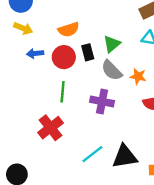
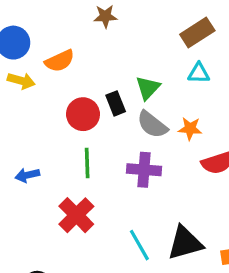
orange semicircle: (69, 30) -> (60, 61), moved
blue arrow: (35, 53) -> (27, 175), moved
cyan line: (92, 154) -> (139, 245), turned -75

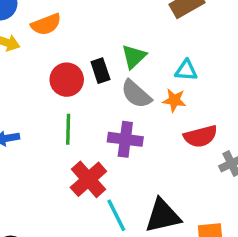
cyan triangle: (199, 73) -> (186, 70), moved
red cross: (76, 215) -> (88, 179), moved

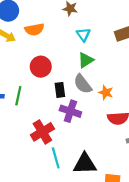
cyan triangle: (186, 70) -> (83, 35), moved, turned 40
black rectangle: (100, 71) -> (60, 90), moved
green line: (68, 129) -> (18, 96), moved

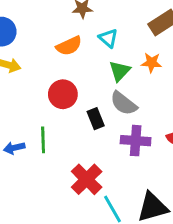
orange semicircle: (34, 29) -> (69, 46), moved
orange star: (106, 92) -> (151, 63), moved
purple cross: (70, 111) -> (136, 141), moved

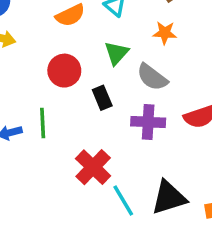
green triangle: (120, 71) -> (116, 53), moved
gray semicircle: (124, 103) -> (152, 77), moved

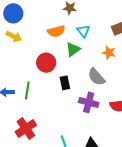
green triangle: (116, 53) -> (73, 49), moved
red cross: (93, 167) -> (26, 128), moved

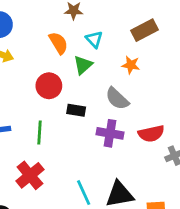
orange semicircle: (56, 31) -> (58, 43), turned -102
black rectangle: (65, 83) -> (76, 110), turned -64
green line: (27, 90) -> (39, 133), moved

